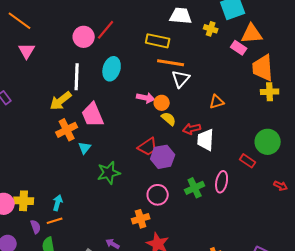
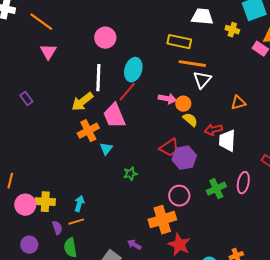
red line: (106, 30) -> (127, 92), moved
green star: (109, 173) -> (130, 174), size x0.6
orange cross: (141, 219) -> (162, 220), size x1.5

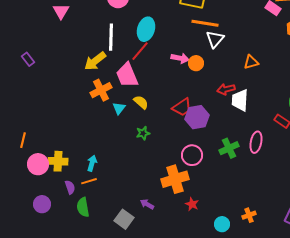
purple rectangle: (26, 99) -> (28, 59), moved
yellow semicircle: (190, 120) -> (141, 102), moved
red star: (179, 245) -> (192, 204), size x0.6

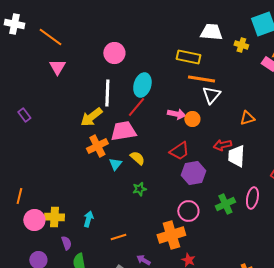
pink trapezoid: (127, 75) -> (123, 131), turned 104
red trapezoid: (182, 107) -> (179, 151), moved
orange line: (89, 181) -> (118, 237), moved

